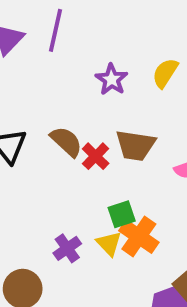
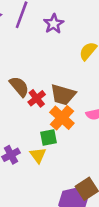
purple star: (112, 79) -> (54, 24), moved
orange cross: (139, 237) -> (62, 118), moved

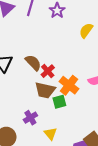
brown trapezoid: (63, 95) -> (45, 90), moved
yellow triangle: (38, 155) -> (50, 134), moved

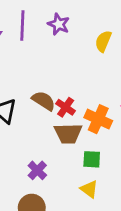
green square: (59, 102) -> (92, 159), moved, turned 32
purple cross: (30, 118) -> (37, 170), moved

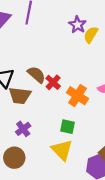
purple star: (59, 24) -> (77, 25), moved
brown trapezoid: (68, 133) -> (20, 96), moved
yellow triangle: (89, 189) -> (62, 150), size x1.5

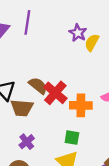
red cross: (53, 82) -> (55, 93), size x1.5
orange cross: (77, 96) -> (81, 105), turned -30

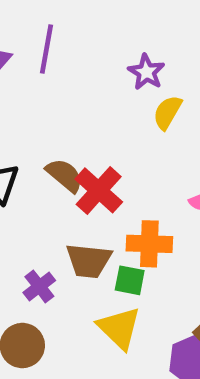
yellow semicircle: (92, 42) -> (167, 112), moved
orange cross: (81, 105) -> (149, 244), moved
brown trapezoid: (22, 108) -> (89, 261), moved

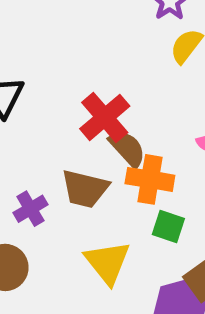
brown semicircle: (65, 175) -> (127, 148), moved
green square: (130, 280) -> (168, 227), moved

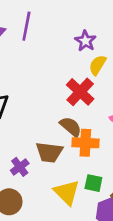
red cross: (105, 117) -> (80, 92), moved
green square: (168, 227) -> (93, 183), moved

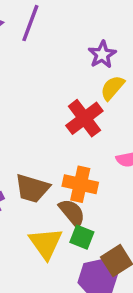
brown semicircle: (71, 127) -> (72, 213), moved

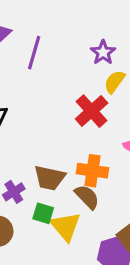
purple line: (30, 23) -> (34, 53), moved
green square: (82, 237) -> (43, 213), moved

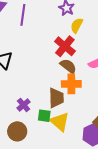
brown trapezoid: (50, 178) -> (56, 98), moved, turned -95
brown semicircle: (87, 197) -> (68, 66), moved

